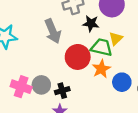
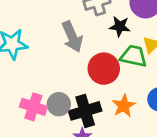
orange star: (101, 69) -> (124, 106), moved
black cross: (62, 91) -> (85, 111), size x1.6

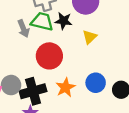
gray arrow: (72, 37) -> (23, 29), size x0.7
green trapezoid: (134, 56) -> (42, 21), moved

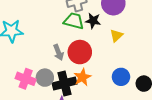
gray arrow: (23, 29) -> (58, 52), moved
orange star: (65, 87) -> (82, 77), moved

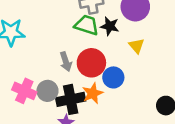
yellow triangle: (116, 36) -> (137, 46), turned -32
blue circle: (121, 77) -> (113, 77), moved

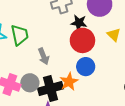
green trapezoid: (87, 25) -> (20, 35), moved, turned 65
yellow triangle: (137, 46) -> (114, 35), moved
red circle: (91, 63) -> (82, 40), moved

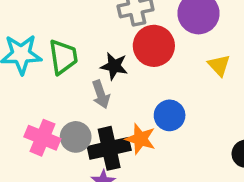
black star: (79, 23) -> (114, 66), moved
red circle: (82, 40) -> (154, 46), moved
orange star: (69, 82) -> (140, 139), turned -30

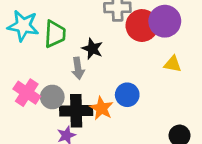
red circle: (154, 46) -> (142, 26), moved
yellow triangle: (219, 65) -> (173, 64), turned -48

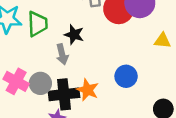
yellow triangle: (173, 64) -> (162, 41), moved
blue circle: (127, 95) -> (126, 76), moved

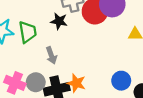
black star: (74, 35) -> (59, 21), moved
blue circle: (126, 76) -> (121, 81), moved

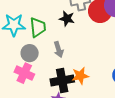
gray circle: (36, 82) -> (30, 53), moved
orange star: (76, 83) -> (80, 76), turned -30

